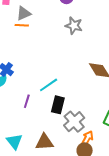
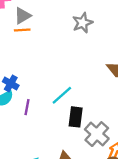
gray star: (74, 26) -> (83, 23), turned -30
purple line: (27, 101) -> (27, 107), moved

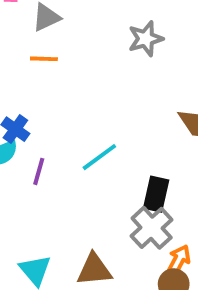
orange line: (22, 30) -> (44, 59), moved
black rectangle: (76, 117) -> (156, 194), moved

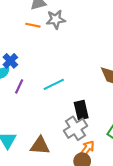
gray star: (146, 39) -> (56, 19), moved
black rectangle: (156, 194) -> (81, 110), turned -36

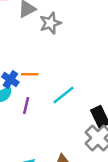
orange line: (33, 25) -> (30, 74), moved

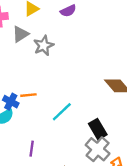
purple line: (26, 105) -> (32, 149), moved

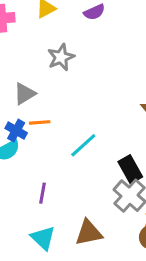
gray triangle: (20, 34) -> (25, 94), moved

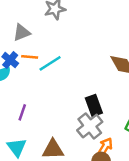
cyan line: (83, 145) -> (50, 63), moved

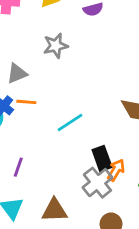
cyan line: (50, 63) -> (70, 123), moved
orange arrow: (105, 147) -> (116, 170), moved

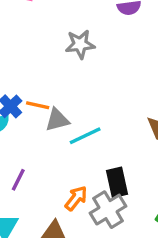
gray triangle: (17, 73) -> (57, 120), moved
orange arrow: (116, 170) -> (76, 198), moved

